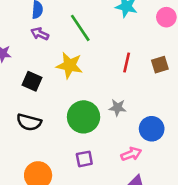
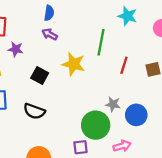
green line: (80, 28) -> (101, 42), moved, turned 40
green circle: (84, 117) -> (96, 125), moved
blue circle: (152, 129) -> (136, 115), moved

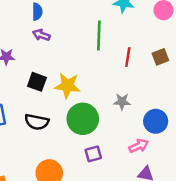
yellow star: (74, 64) -> (67, 86), moved
blue circle: (136, 115) -> (156, 121), moved
green circle: (96, 125) -> (83, 119), moved

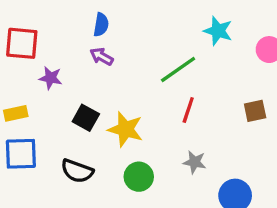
green line: (99, 35) -> (178, 69), turned 44
red line: (128, 57) -> (188, 110), moved
green circle: (83, 119) -> (139, 177), size x0.7

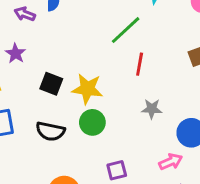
purple arrow: (102, 56) -> (25, 14), moved
purple star: (51, 78) -> (15, 53), turned 30
green circle: (139, 177) -> (92, 122), moved

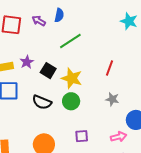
green line: (126, 30) -> (70, 41), moved
purple star: (15, 53) -> (27, 62), moved

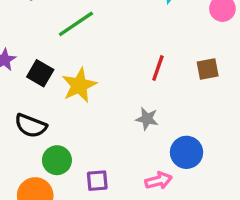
red line: (110, 68) -> (158, 68), moved
yellow star: (72, 78) -> (79, 85), turned 30
green circle: (71, 101) -> (57, 160), moved

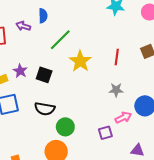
yellow star: (79, 85) -> (80, 61), moved
purple square: (97, 181) -> (105, 133), moved
pink arrow: (158, 181) -> (123, 117), moved

